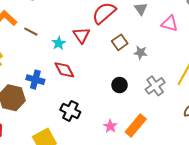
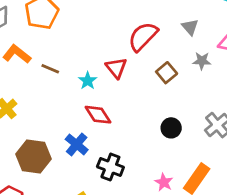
gray star: (141, 53) -> (202, 61), moved
blue cross: (35, 80) -> (77, 144), moved, turned 30

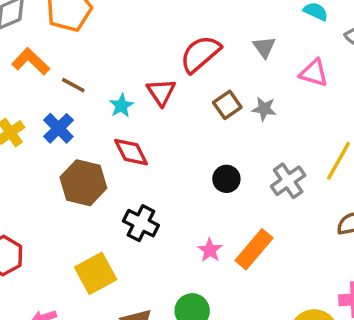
gray star: (202, 61) -> (264, 109), moved
blue cross: (77, 144) -> (58, 128), moved
brown hexagon: (34, 157) -> (83, 183), moved

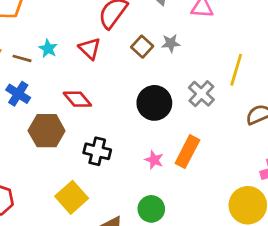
cyan star: (121, 106) -> (48, 49), moved
black circle: (226, 179) -> (154, 103), size x1.6

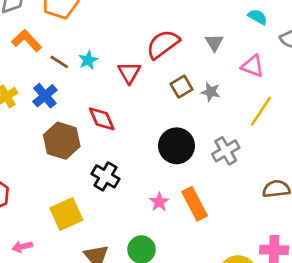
yellow line: (236, 70) -> (261, 111), moved
orange rectangle: (187, 152) -> (195, 204), turned -72

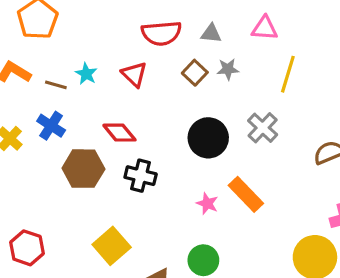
gray triangle: (214, 43) -> (211, 33), moved, turned -36
red semicircle: (163, 44) -> (161, 33), turned -132
black cross: (106, 176) -> (141, 176), moved

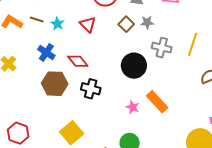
yellow line: (288, 74) -> (193, 44), moved
brown line: (56, 85) -> (37, 19), moved
blue cross: (51, 126) -> (46, 52), moved
gray cross: (263, 128) -> (162, 48), moved, turned -30

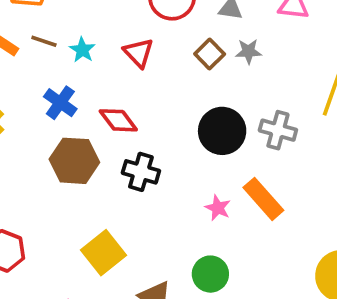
gray cross: (162, 48) -> (278, 130), moved

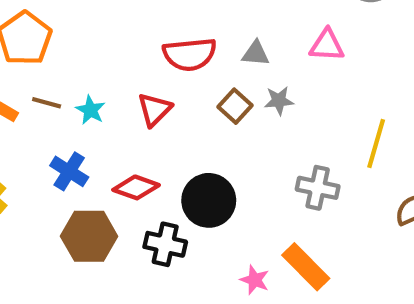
red triangle: (139, 53) -> (154, 110), turned 32
red diamond: (118, 120) -> (136, 187), turned -30
black circle: (222, 131) -> (209, 200), moved

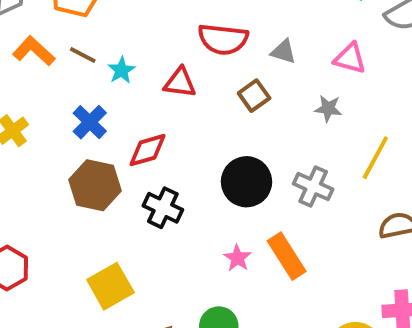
gray star: (279, 101) -> (328, 109), moved
red triangle: (154, 110) -> (180, 83), turned 40
red diamond: (136, 187) -> (148, 150), turned -48
black circle: (209, 200) -> (246, 182), moved

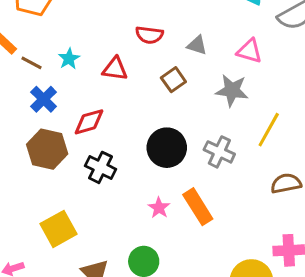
red semicircle: (223, 39) -> (149, 35), size x0.7
brown line: (83, 55) -> (31, 63), moved
gray star: (328, 109) -> (232, 90), size x1.5

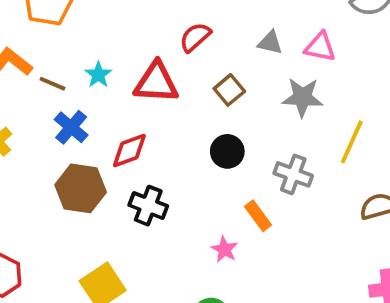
red semicircle: (149, 35) -> (195, 37), turned 136
gray triangle: (197, 45) -> (270, 43), moved
red triangle: (115, 69) -> (156, 83), size x1.4
black circle: (167, 148) -> (227, 151), moved, size x0.7
orange rectangle: (198, 207) -> (258, 216), moved, size x0.7

